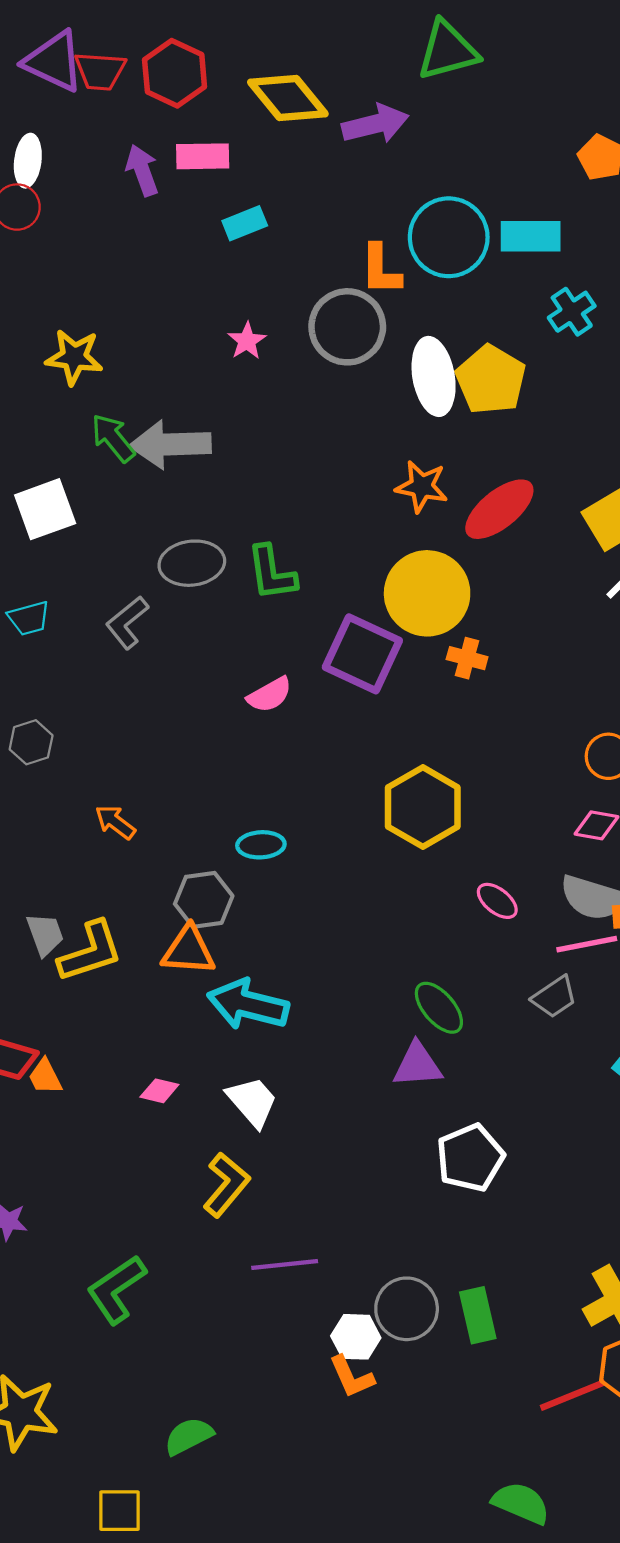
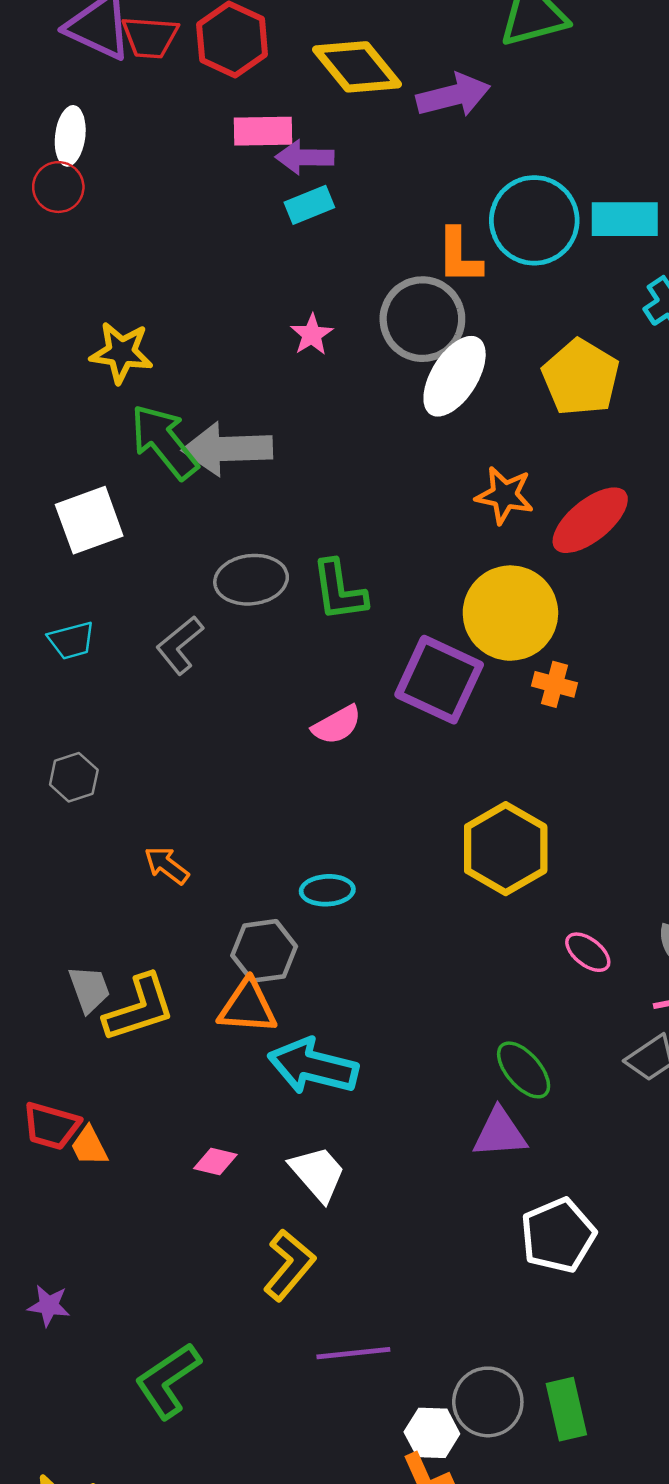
purple arrow: (142, 170) -> (305, 157), moved, turned -69
white ellipse: (434, 376) -> (455, 376), moved, turned 42
green arrow: (113, 438) -> (164, 442), size x1.4

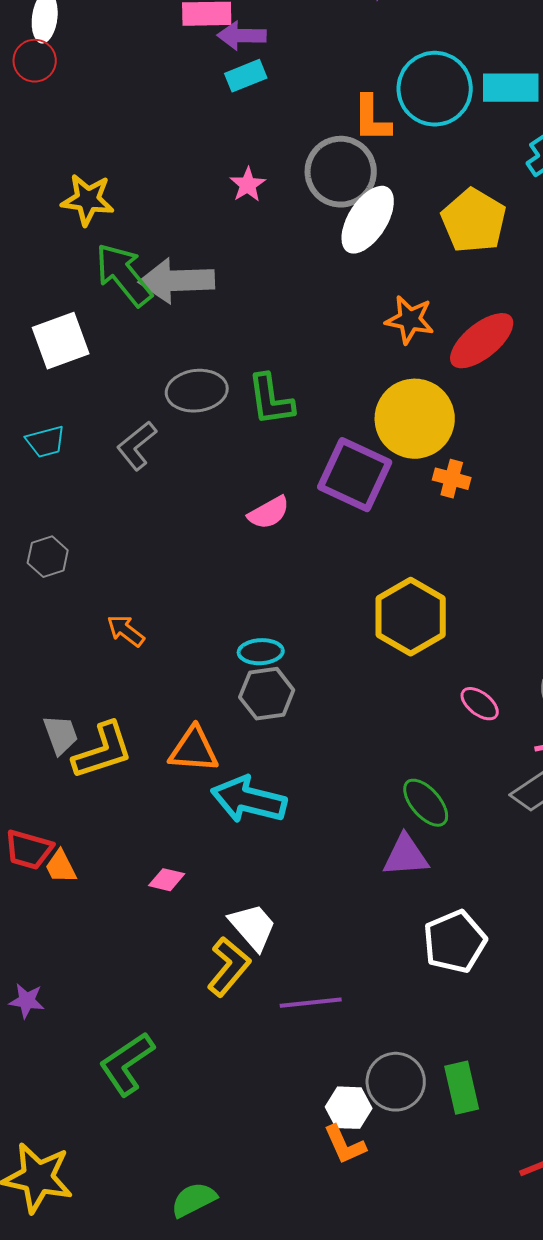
gray hexagon: (264, 951) -> (267, 694), moved
white trapezoid: (318, 1173) -> (253, 927), moved
purple line: (353, 1353) -> (311, 1003), moved

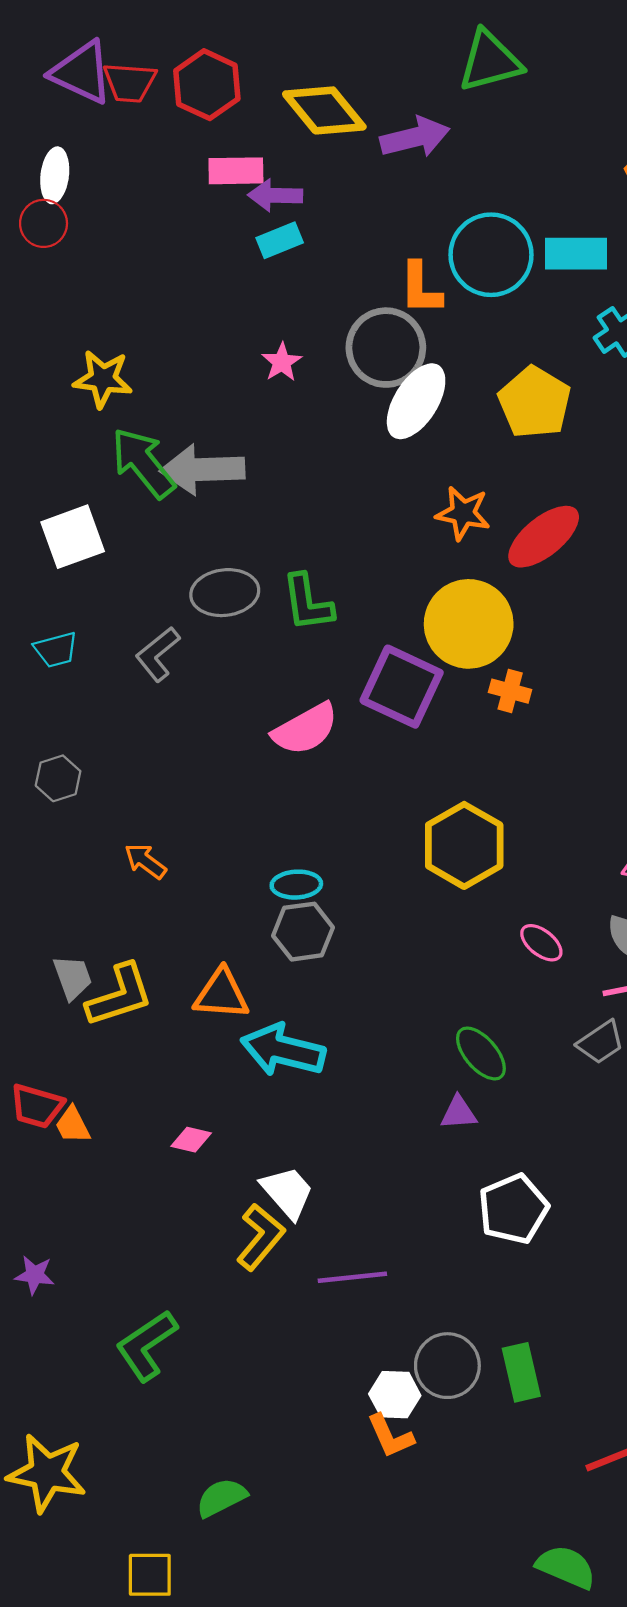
pink semicircle: (269, 513) -> (305, 729), size x1.4
purple triangle: (406, 856) -> (459, 1113), size x0.7

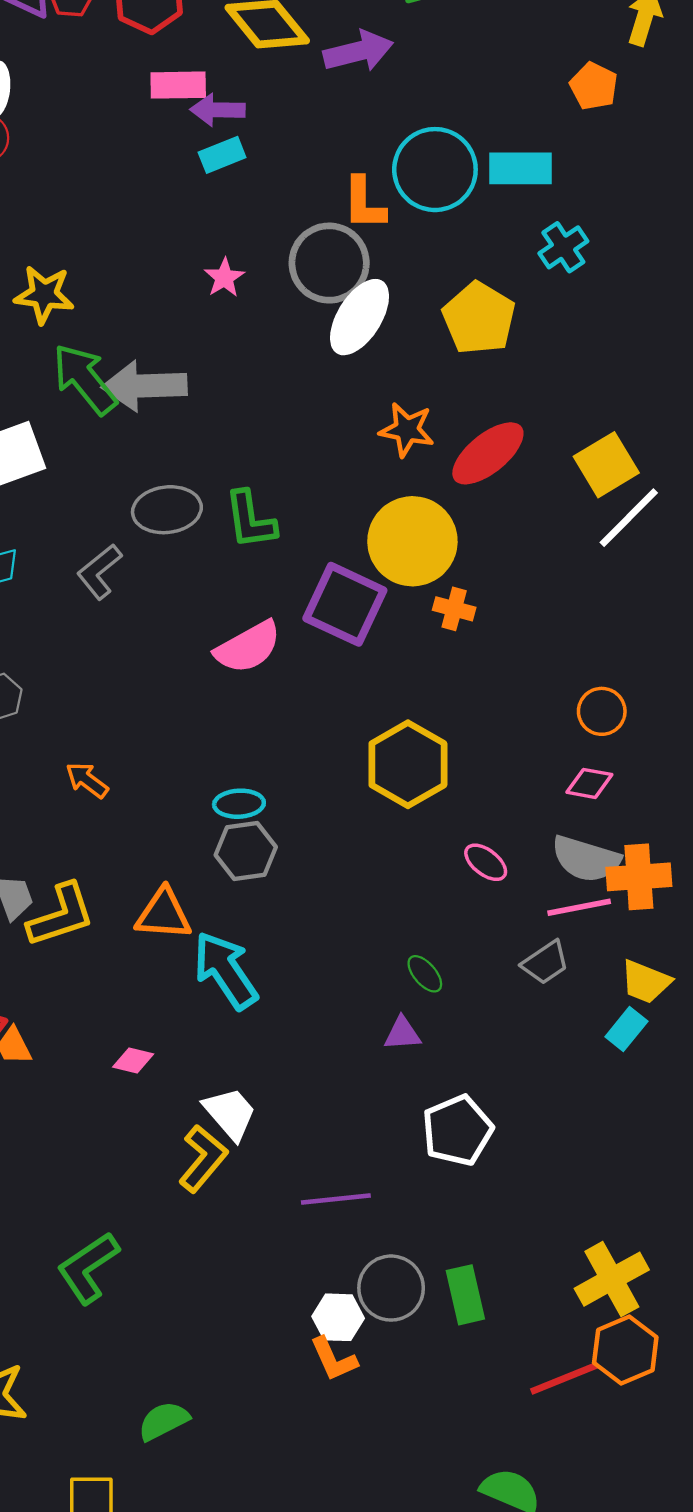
cyan arrow: (283, 1050) -> (225, 970), turned 42
green ellipse: (481, 1053) -> (425, 974), size x0.7
purple line: (352, 1277) -> (336, 1199), moved

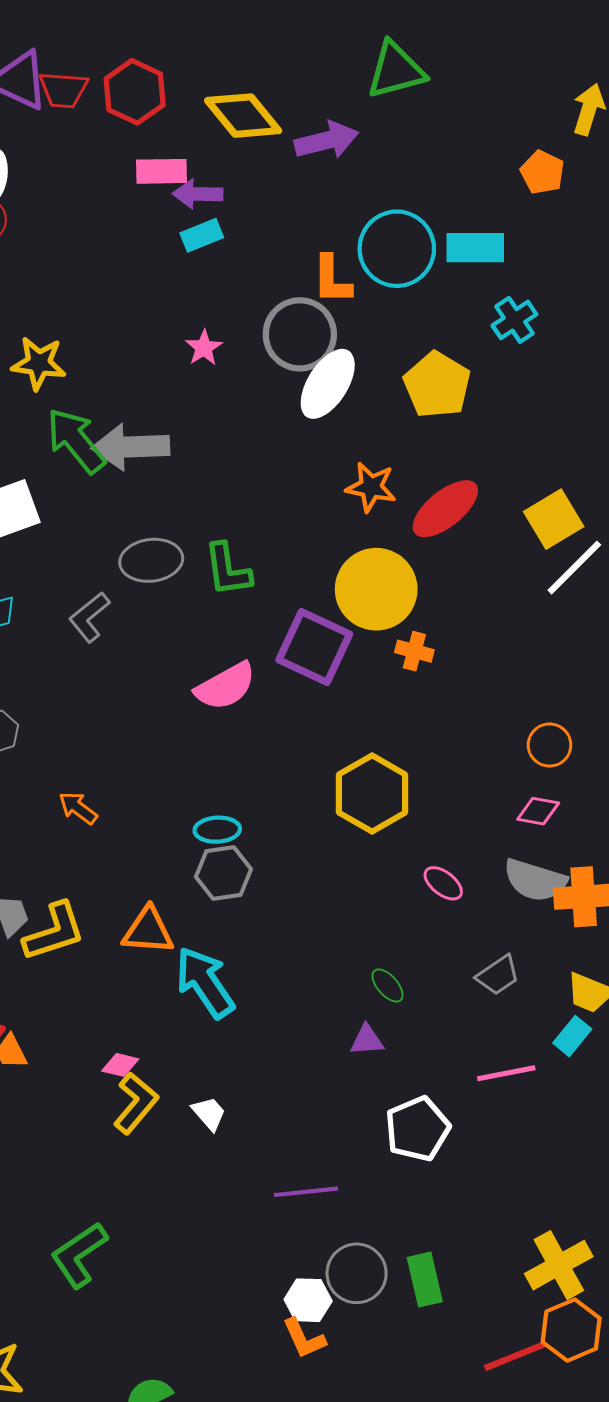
pink line: (579, 907) -> (506, 1073), moved
white trapezoid: (230, 1113) -> (209, 1113), size x0.7
yellow L-shape: (203, 1159) -> (136, 1103), moved

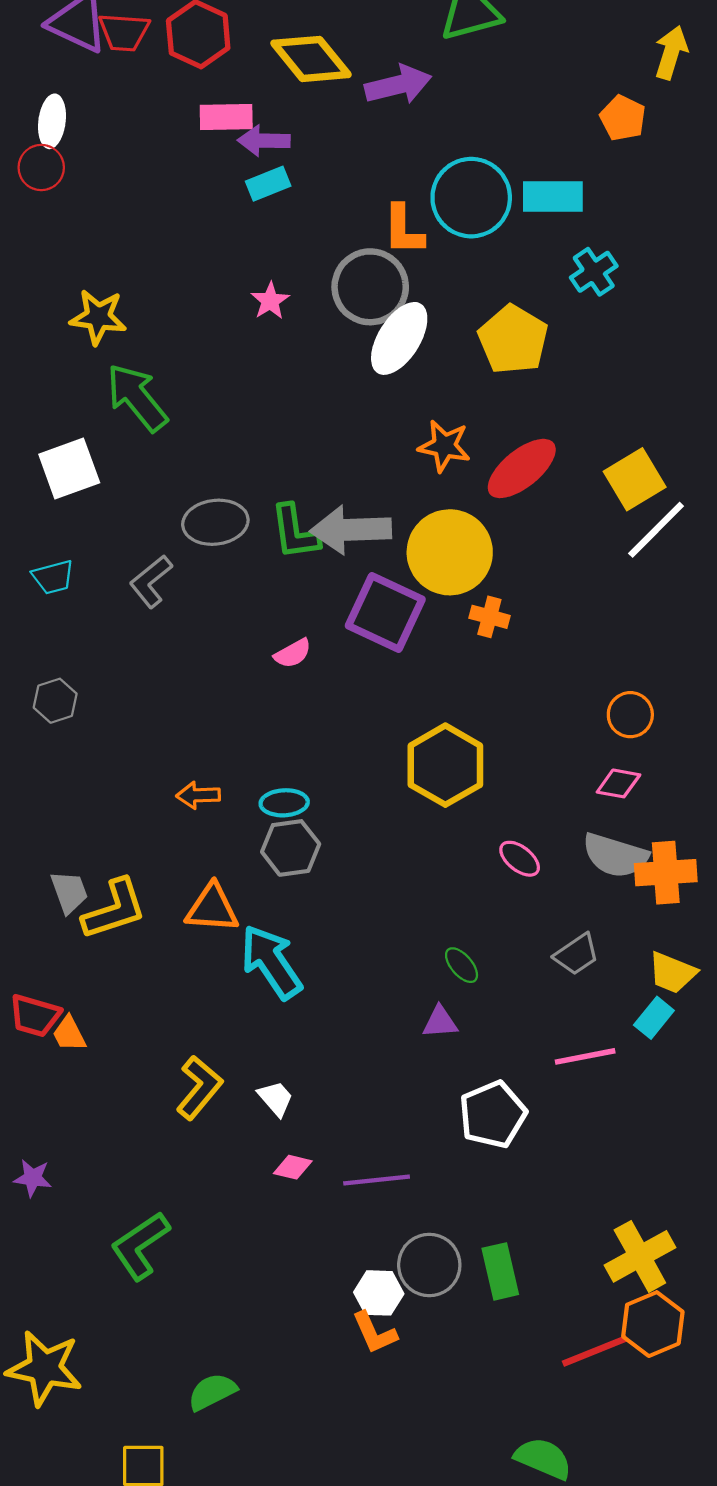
gray arrow: (131, 447) -> (351, 530), moved
pink semicircle: (226, 686) -> (293, 653), size x0.6
orange arrow: (78, 808) -> (198, 795), moved, turned -39
pink diamond: (120, 1065) -> (293, 1167), moved

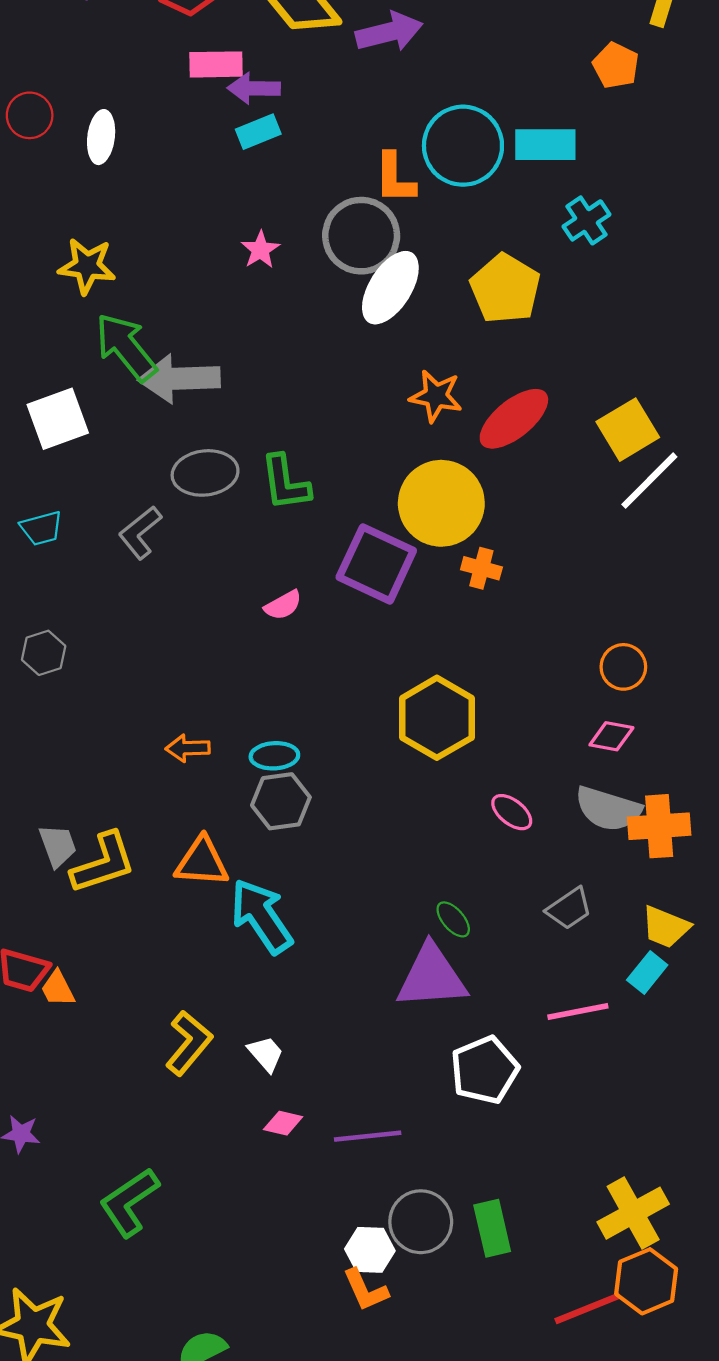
white ellipse: (52, 121) -> (101, 137), moved
gray arrow: (351, 530) -> (179, 379), moved
purple triangle: (440, 1022) -> (432, 977), size x2.0

